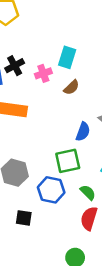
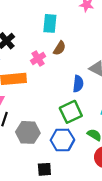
pink cross: (43, 73) -> (38, 59), moved

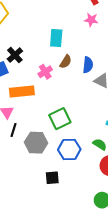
blue semicircle: (78, 84) -> (88, 65), moved
green square: (71, 112) -> (60, 119), moved

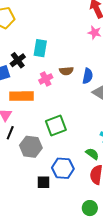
cyan rectangle: (56, 38) -> (40, 48), moved
brown semicircle: (66, 62) -> (66, 71), turned 48
blue hexagon: (69, 150) -> (63, 168), moved

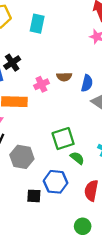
cyan rectangle: (40, 48) -> (37, 24), moved
green square: (56, 126) -> (63, 139), moved
green semicircle: (92, 154) -> (77, 158), moved

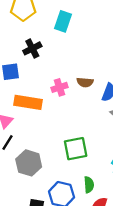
black cross: (12, 63) -> (32, 48), moved
green semicircle: (77, 158) -> (89, 185), moved, turned 40

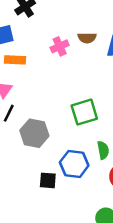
orange rectangle: (28, 102) -> (15, 60), moved, size x0.7

